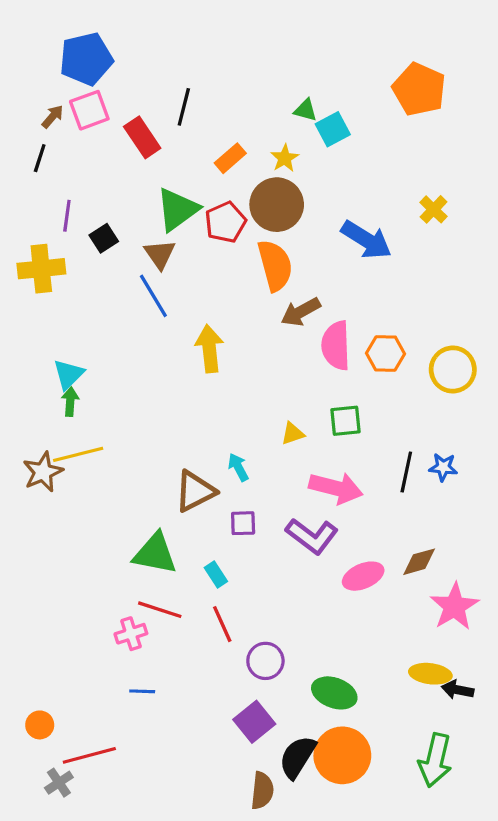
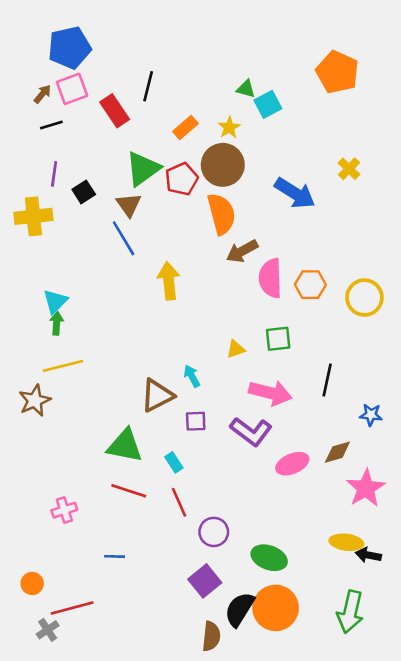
black line: (40, 158) -> (51, 125), moved, turned 55
blue star: (443, 467) -> (371, 415), moved
brown star: (43, 472) -> (35, 401), moved
pink cross: (131, 634) -> (64, 510), moved

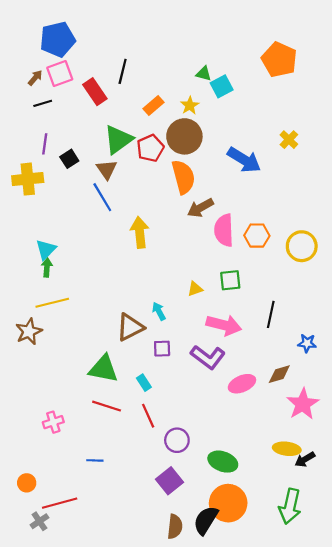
black arrow: (368, 555) -> (305, 459), turned -42
black semicircle: (240, 609) -> (206, 520), moved

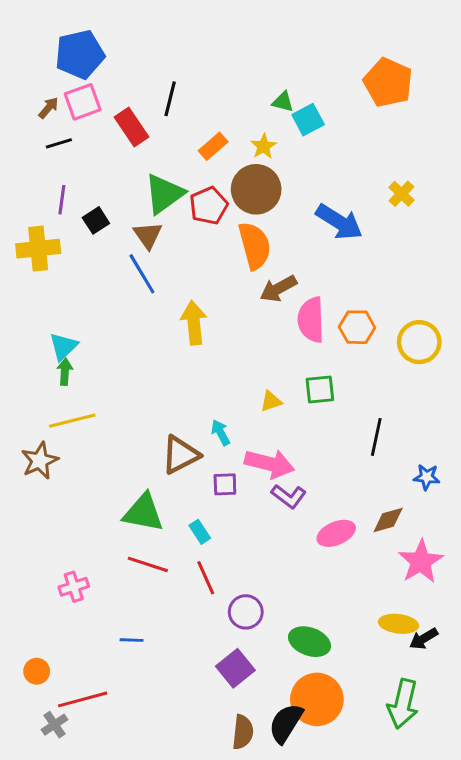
pink arrow: (224, 325) -> (269, 464), moved
purple L-shape: (208, 357) -> (289, 496), size x0.7

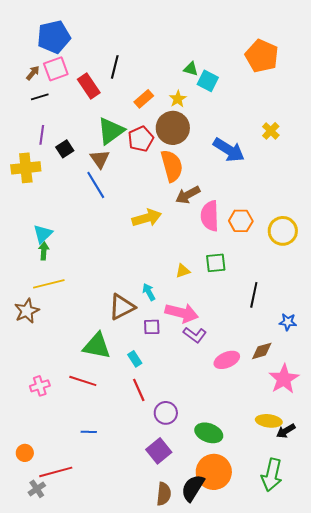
cyan square: (308, 120) -> (208, 81), turned -35
yellow arrow: (194, 323) -> (147, 218), moved, turned 80
red line: (148, 564) -> (83, 381), moved
pink cross: (74, 587) -> (40, 386), moved

